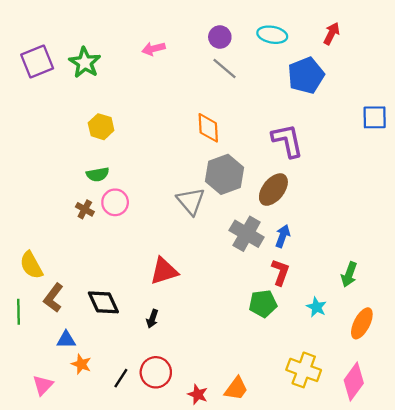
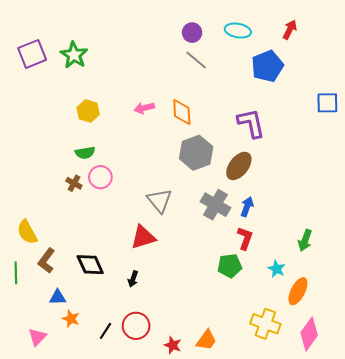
pink arrow: (153, 49) -> (144, 108), moved
gray triangle: (191, 201) -> (159, 201), moved
orange ellipse: (362, 323) -> (298, 291), moved

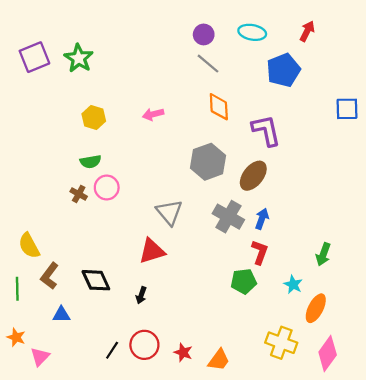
orange diamond: (182, 112) -> (219, 107), moved
orange star: (71, 319) -> (16, 337), moved
red star: (173, 345) -> (183, 352), moved

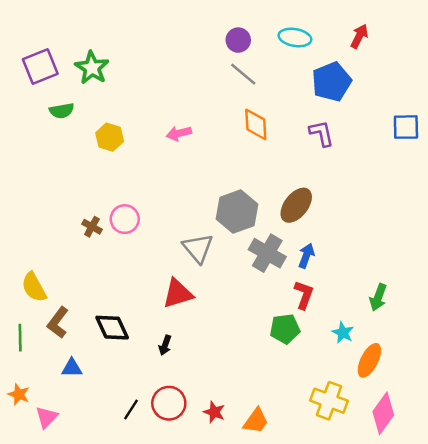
purple L-shape: (266, 130) -> (321, 133), moved, size x0.7
green semicircle: (91, 162) -> (62, 111), moved
gray hexagon: (208, 162) -> (237, 212), moved

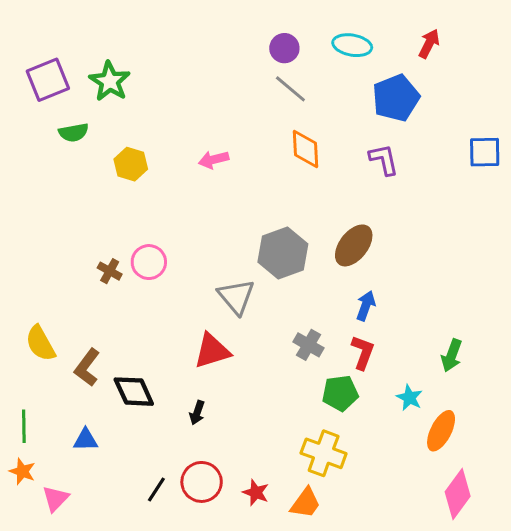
gray cross: (267, 253) -> (309, 345), moved, size x0.7
brown L-shape: (58, 323) -> (87, 367), moved
green line: (20, 338) -> (24, 426), moved
yellow cross: (329, 401) -> (324, 453), moved

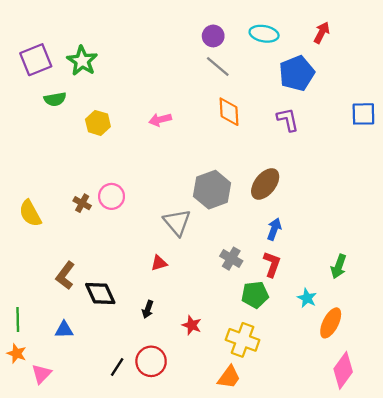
yellow semicircle: (40, 343) -> (30, 213), moved
red triangle: (212, 351) -> (159, 263), size x0.6
red star: (256, 492) -> (192, 325), moved

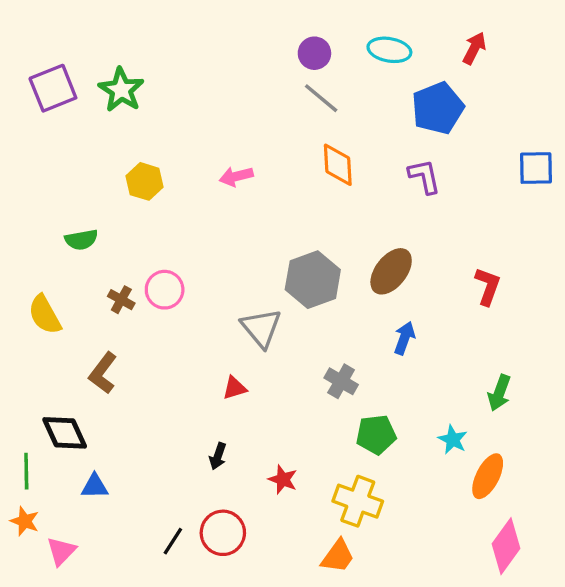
green semicircle: (55, 99) -> (81, 240), moved
red L-shape: (272, 264) -> (488, 286), moved
brown L-shape: (65, 275) -> (103, 373), moved
black diamond: (100, 294) -> (65, 433), moved

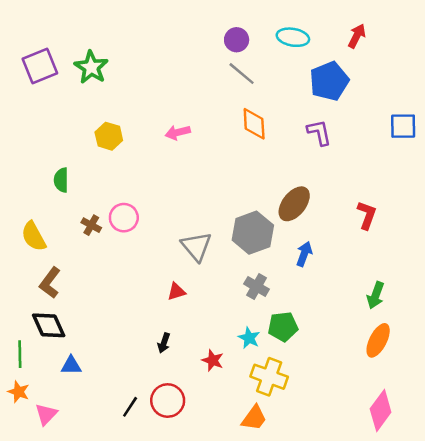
green semicircle: (81, 240) -> (61, 180), turned 100
gray hexagon: (313, 280) -> (253, 233), moved
brown L-shape: (103, 373) -> (50, 283), moved
cyan star: (453, 440) -> (249, 338), moved
orange ellipse: (488, 476) -> (378, 340), moved

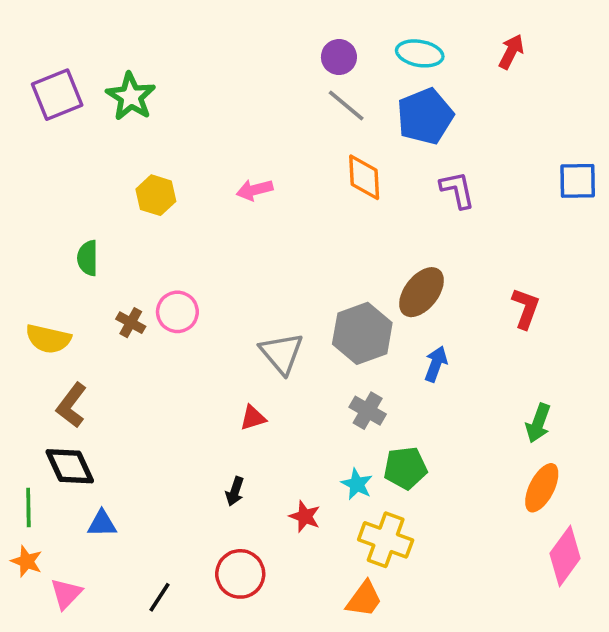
blue pentagon: (329, 81) -> (425, 116), moved
yellow semicircle: (34, 236) -> (48, 339), turned -48
black line: (130, 407) -> (159, 597), moved
pink diamond: (381, 411) -> (565, 556), moved

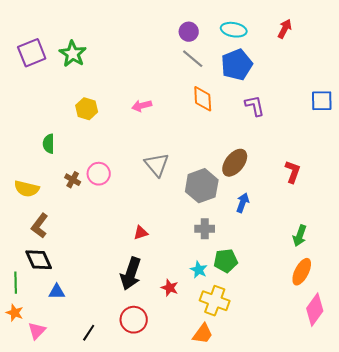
gray triangle: (282, 353) -> (157, 165), moved
gray cross: (368, 411) -> (205, 229), turned -30
black arrow: (235, 491) -> (131, 274), size x2.0

